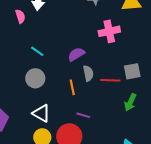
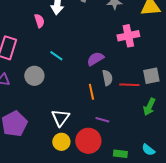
gray circle: (35, 78) -> (34, 76), moved
white triangle: (41, 113) -> (60, 118), turned 36

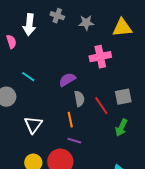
red line: (129, 85) -> (101, 106), turned 54
orange line: (91, 92) -> (70, 120), moved
white triangle: (60, 118) -> (33, 125), moved

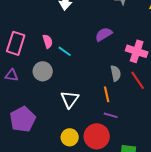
pink semicircle: (11, 42) -> (48, 41), moved
pink cross: (100, 57) -> (137, 51), moved, turned 30
purple semicircle: (67, 80) -> (104, 34), moved

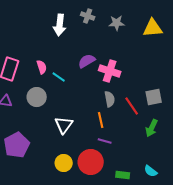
purple semicircle: (104, 34) -> (87, 61), moved
pink cross: (137, 51) -> (110, 71), moved

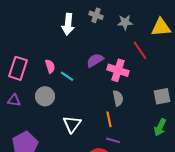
red line: (132, 106) -> (140, 50), moved

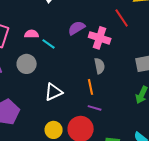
pink semicircle: (50, 66) -> (32, 34), turned -72
white triangle: (72, 124) -> (54, 92), turned 30

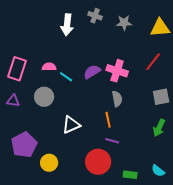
red line: (122, 18) -> (153, 62), moved, turned 72
purple semicircle: (77, 28) -> (92, 72), moved
yellow circle: (54, 130) -> (49, 163), moved

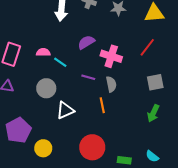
purple semicircle: (92, 72) -> (86, 42), moved
gray circle: (44, 97) -> (46, 88), moved
purple line: (112, 141) -> (88, 77), moved

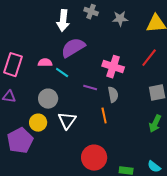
purple semicircle: (86, 42) -> (73, 48), moved, size x1.4
white triangle: (65, 110) -> (67, 121), turned -30
yellow circle: (43, 148) -> (38, 123), moved

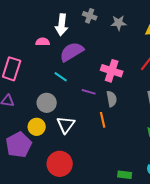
pink semicircle: (45, 63) -> (43, 42), moved
red circle: (94, 158) -> (60, 164), moved

